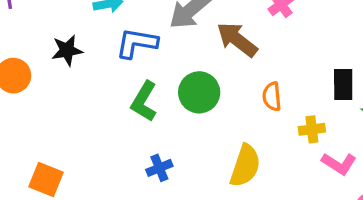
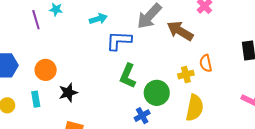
black star: (67, 50) -> (68, 93), moved
green circle: (199, 92) -> (157, 93), moved
yellow cross: (312, 129) -> (186, 75), moved

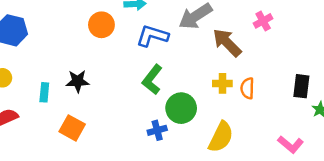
orange circle: (46, 70) -> (101, 25), moved
yellow cross: (186, 75) -> (222, 83), moved
cyan rectangle: (36, 99) -> (44, 92), moved

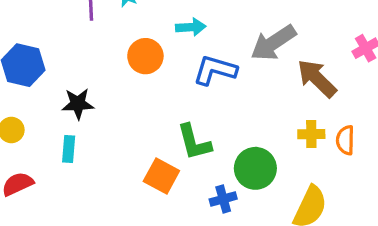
green L-shape: (152, 80) -> (194, 142), moved, turned -52
black star: (78, 81) -> (78, 104), moved
orange square: (72, 128) -> (161, 176), moved

